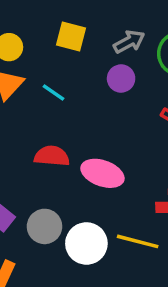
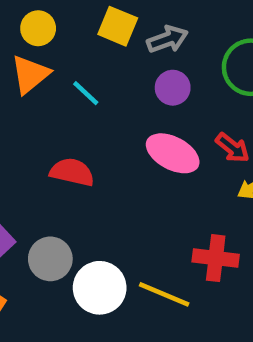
gray arrow: (129, 42) -> (167, 39), moved
pink ellipse: (102, 173) -> (173, 153), moved

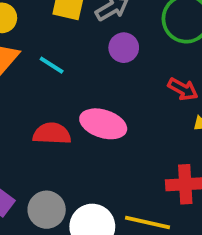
pink ellipse: (173, 153) -> (103, 124), moved

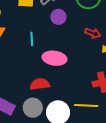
cyan line: (52, 65) -> (32, 39), moved, turned 64
red semicircle: (52, 134) -> (40, 84), moved

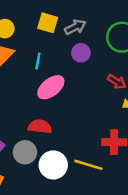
cyan line: (32, 39) -> (38, 61), moved
pink ellipse: (55, 58) -> (51, 87), moved, turned -60

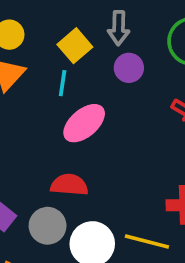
yellow square: (48, 23) -> (75, 46), moved, turned 35
gray arrow: (75, 27) -> (119, 28), turned 120

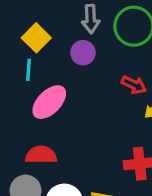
gray arrow: (119, 28) -> (91, 19), moved

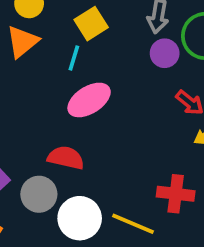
purple circle: (83, 53) -> (165, 53), moved

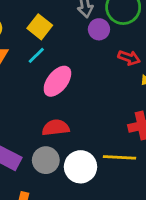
cyan line: (74, 58) -> (36, 55), turned 48

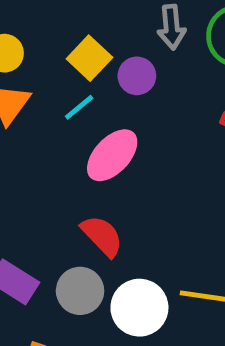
purple circle: (99, 29) -> (137, 76), moved
red semicircle: (56, 128) -> (102, 236), turned 48

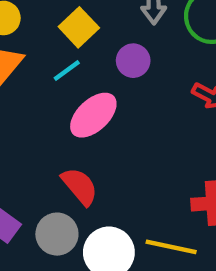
purple circle: (137, 76) -> (133, 61), moved

